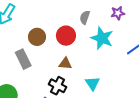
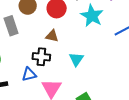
black cross: (58, 86) -> (41, 57), turned -30

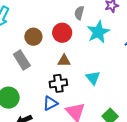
cyan star: (92, 16) -> (98, 32), turned 30

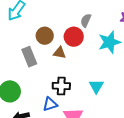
gray semicircle: (79, 13) -> (86, 20), moved
brown triangle: (64, 61) -> (60, 53), moved

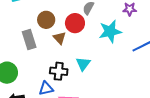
brown triangle: (60, 53) -> (60, 38), turned 32
cyan triangle: (96, 86) -> (83, 64), moved

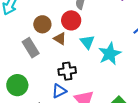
cyan star: (110, 31) -> (110, 54), moved
cyan triangle: (83, 64) -> (87, 42), moved

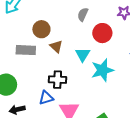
red circle: (71, 20) -> (102, 33), moved
gray rectangle: (31, 48) -> (26, 50), turned -66

